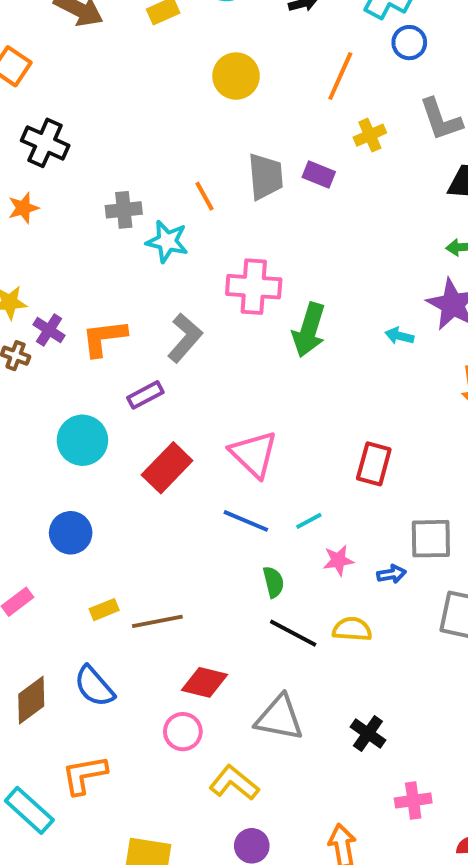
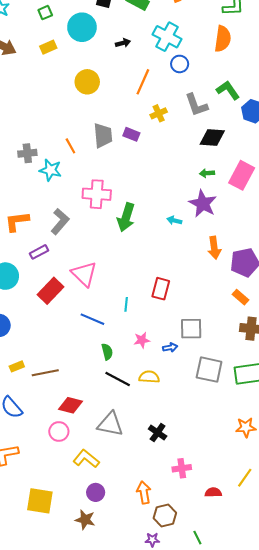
pink triangle: (254, 454) -> (84, 274), moved
cyan line: (309, 521) -> (126, 304), moved, turned -56

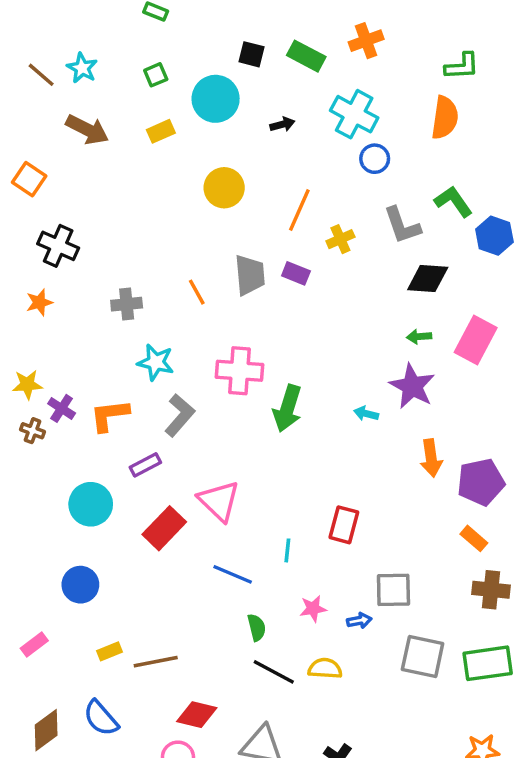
orange line: (143, 82) -> (299, 210), moved
cyan star: (50, 170) -> (156, 362), moved

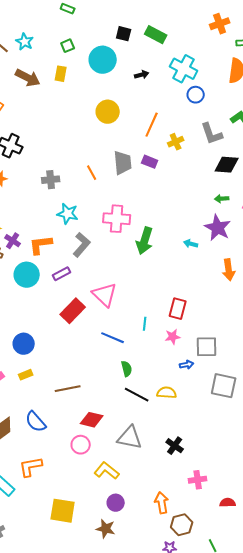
orange cross: (366, 41) -> (220, 24), moved
yellow rectangle: (161, 131) -> (61, 74), moved, turned -56
cyan circle: (91, 504) -> (27, 275), moved
pink star: (313, 609) -> (173, 337), moved
yellow rectangle: (109, 651) -> (26, 375), moved

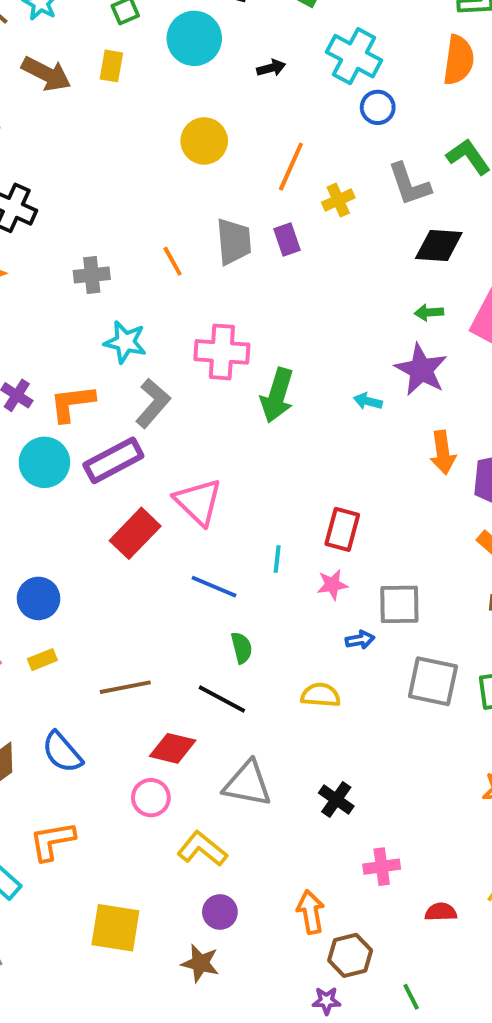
purple rectangle: (150, 162) -> (287, 240), turned 49
purple rectangle: (62, 274) -> (113, 460), size x1.6
black line: (137, 395) -> (222, 699), moved

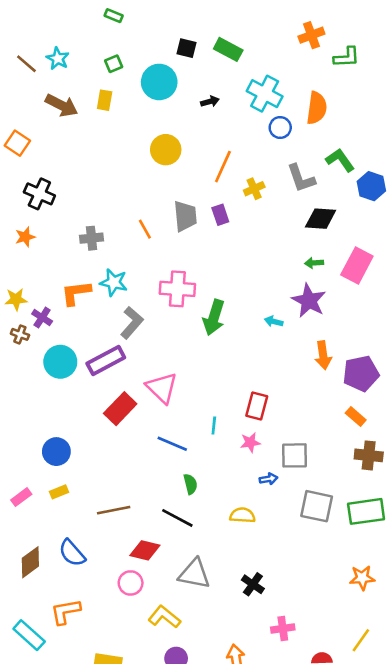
orange semicircle: (459, 60) -> (317, 108), moved
orange L-shape: (72, 403) -> (76, 293), moved

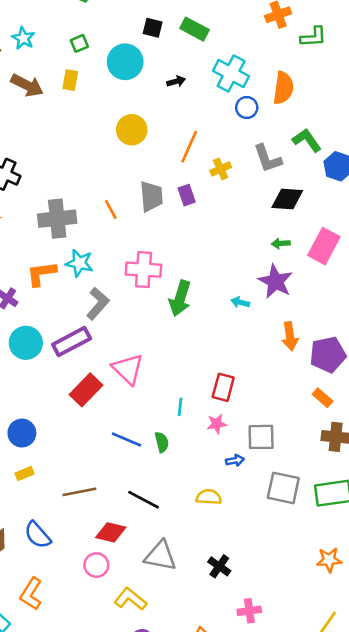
gray cross: (92, 238) -> (57, 219), size x1.6
blue line: (172, 444) -> (126, 440), moved
green semicircle: (190, 484) -> (162, 442), moved
orange L-shape: (65, 612) -> (31, 594), turned -48

